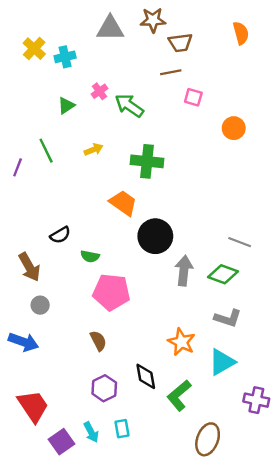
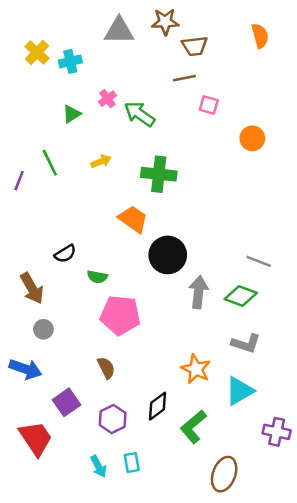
black diamond: (146, 376) -> (157, 406), turned 64
purple square: (61, 442) -> (66, 402), moved

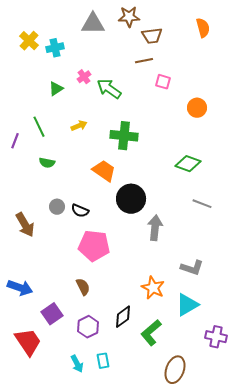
black semicircle: (65, 254) -> (80, 211), moved, turned 54
green semicircle: (97, 277) -> (47, 163), moved
green diamond: (241, 296) -> (188, 164), moved
gray circle: (43, 329) -> (57, 207), moved

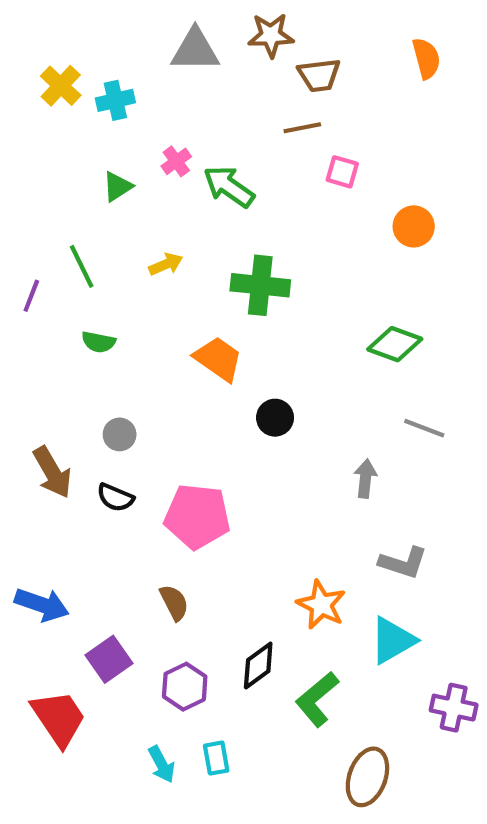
black circle: (131, 199) -> (275, 418), size x0.6
black semicircle: (80, 211) -> (115, 497), moved
gray arrow: (155, 228) -> (365, 479), moved, size x0.7

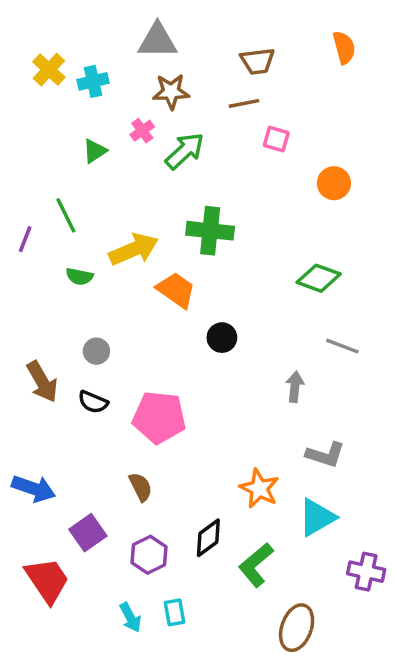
brown star: (271, 35) -> (171, 92), moved
green arrow: (229, 187) -> (185, 151), turned 102
yellow arrow: (166, 264) -> (134, 249), moved, size x1.8

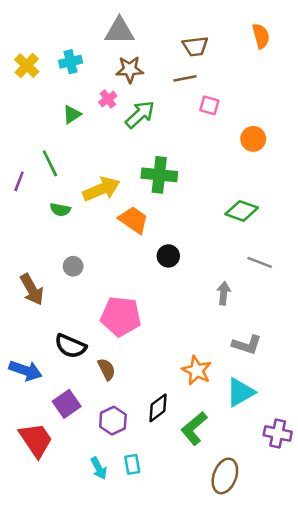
yellow cross: (49, 70) -> (27, 66), moved
black semicircle: (93, 402) -> (71, 346), moved, size x1.4

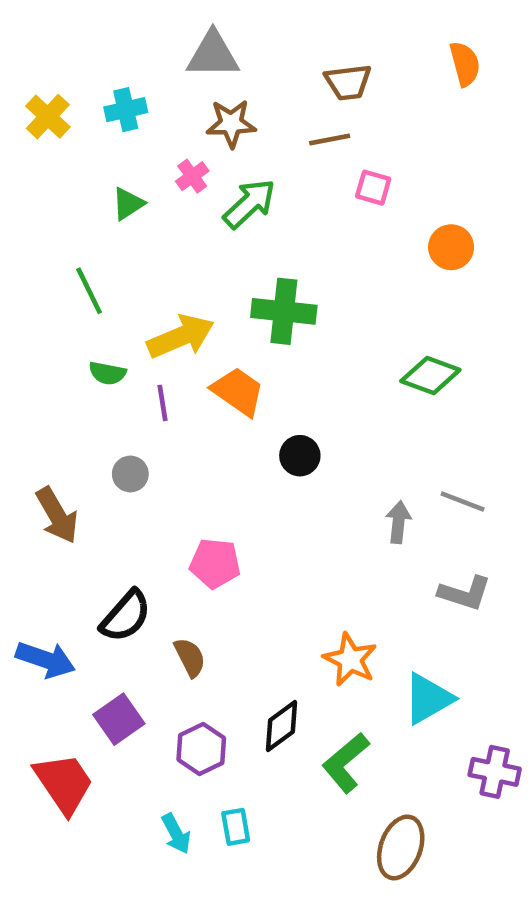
purple line: (19, 181) -> (162, 403), moved, turned -30
gray line: (260, 262) -> (463, 501), moved
pink pentagon: (121, 316) -> (215, 563), size x0.7
gray L-shape: (247, 345) -> (465, 593), moved
black semicircle: (71, 346) -> (126, 616), turned -72

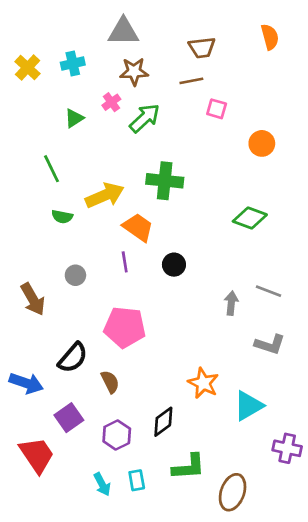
purple line: (162, 403) -> (125, 262), moved
pink pentagon: (215, 563) -> (125, 327), size x1.4
green L-shape: (346, 763) -> (189, 467), moved, turned -144

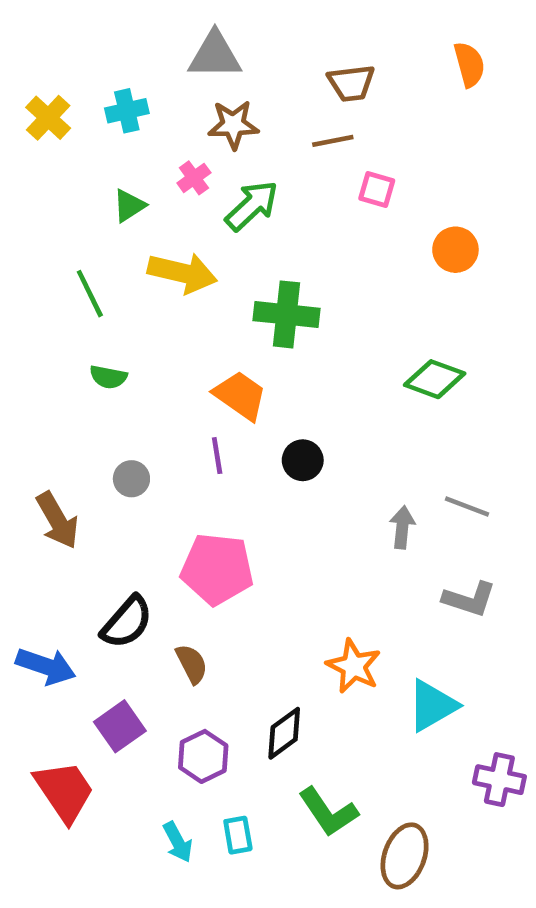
yellow arrow: (105, 195) -> (182, 273), moved, turned 36
green L-shape: (189, 467) -> (328, 812), turned 60

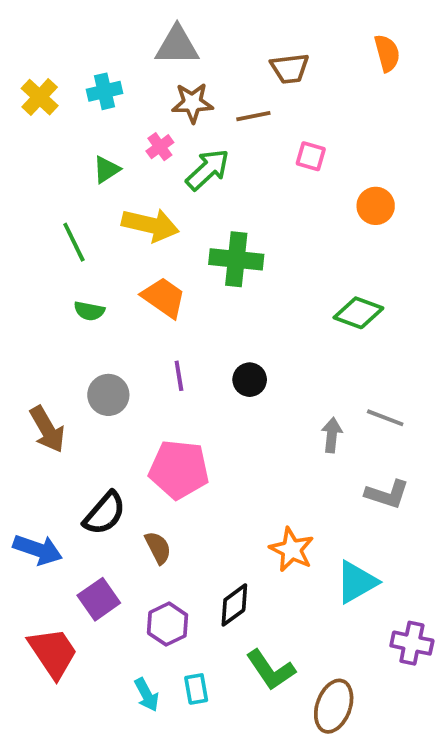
brown line: (333, 141) -> (253, 116), moved
orange trapezoid: (240, 395) -> (164, 298), moved
gray circle: (131, 479) -> (108, 395), size x1.4

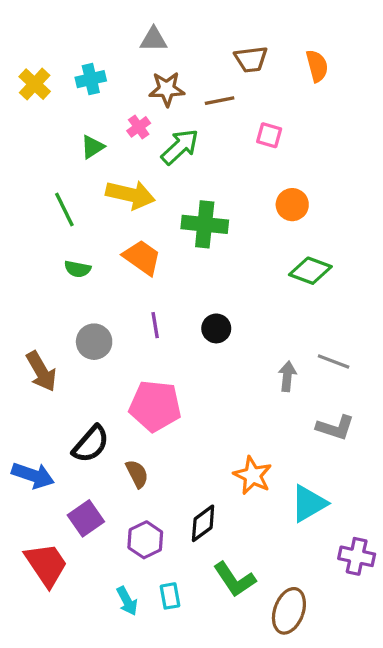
gray triangle: (177, 46) -> (154, 39), size x0.7
orange semicircle: (387, 53) -> (317, 66), moved
orange circle: (376, 206) -> (292, 205), moved

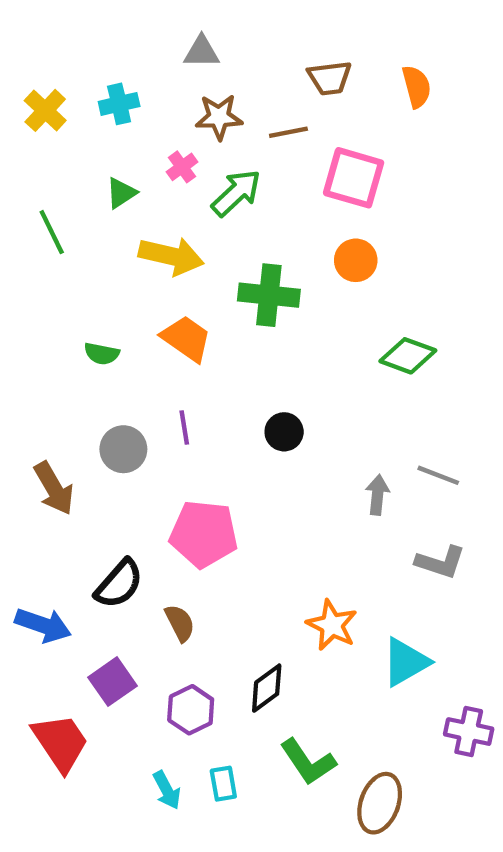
pink square: (269, 135) -> (354, 178), size x1.8
orange circle: (292, 205) -> (356, 260), moved
green line: (64, 210) -> (52, 232), moved
purple line: (155, 325) -> (184, 427), moved

